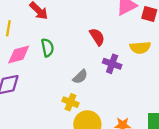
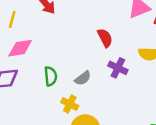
green semicircle: (47, 48) -> (51, 76), moved

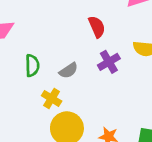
purple cross: (118, 68) -> (109, 62), turned 30

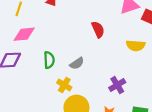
purple cross: (109, 62) -> (117, 85), moved

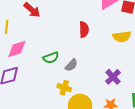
red semicircle: (98, 29) -> (84, 30), turned 35
green semicircle: (49, 60) -> (51, 58), moved, turned 84

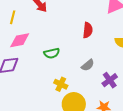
gray semicircle: (71, 65) -> (88, 65), moved

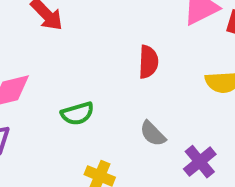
gray semicircle: (88, 65) -> (153, 134), turned 88

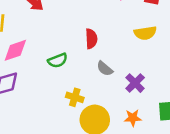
red semicircle: (148, 62) -> (91, 39), moved

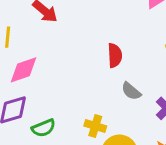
green semicircle: (58, 60) -> (43, 128), moved

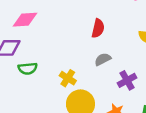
gray semicircle: (131, 91) -> (103, 59), turned 98

